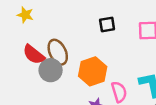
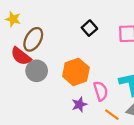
black square: (107, 24) -> (89, 28), turned -32
brown ellipse: (58, 52) -> (33, 39), moved, turned 55

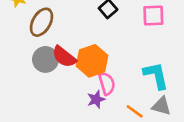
red semicircle: (21, 56) -> (64, 57), moved
pink semicircle: (101, 91) -> (107, 83), moved

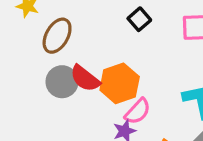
pink semicircle: (107, 83) -> (138, 111), turned 60

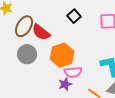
red semicircle: (85, 78) -> (41, 32), moved
pink semicircle: (138, 111) -> (73, 72), turned 42

